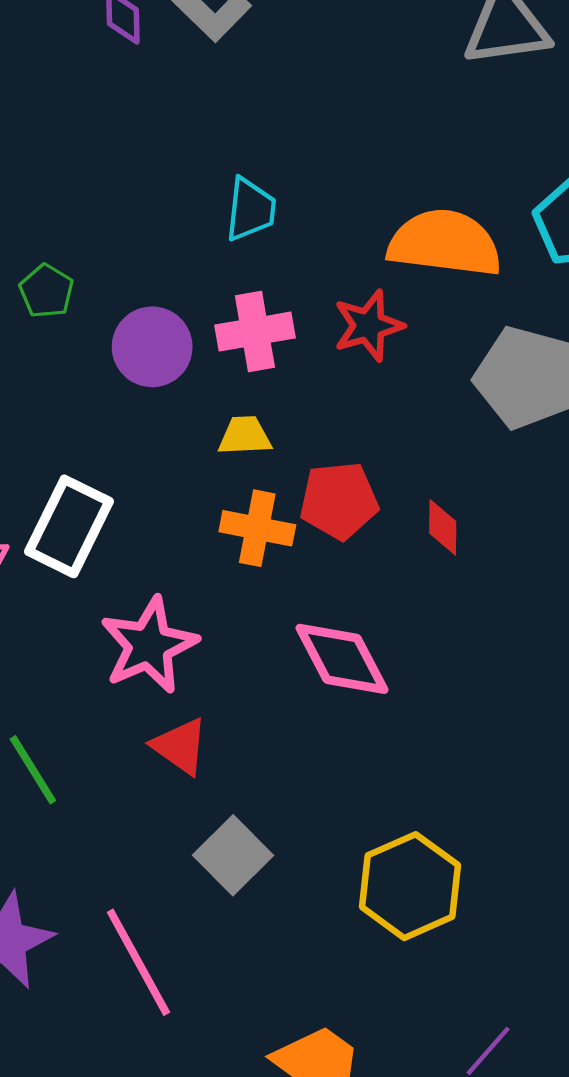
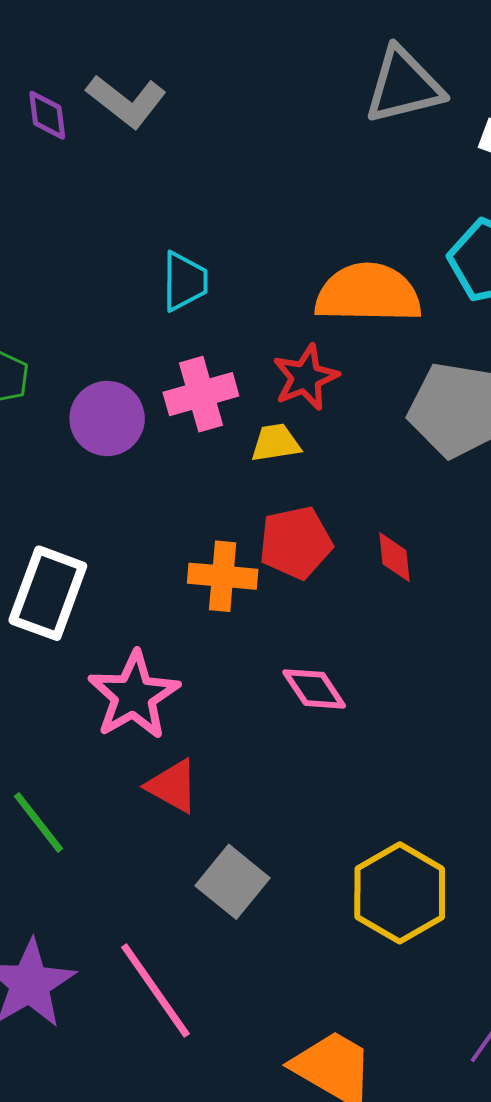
yellow trapezoid: (245, 436) -> (276, 443), moved
pink diamond: (342, 659) -> (314, 689), size x0.7

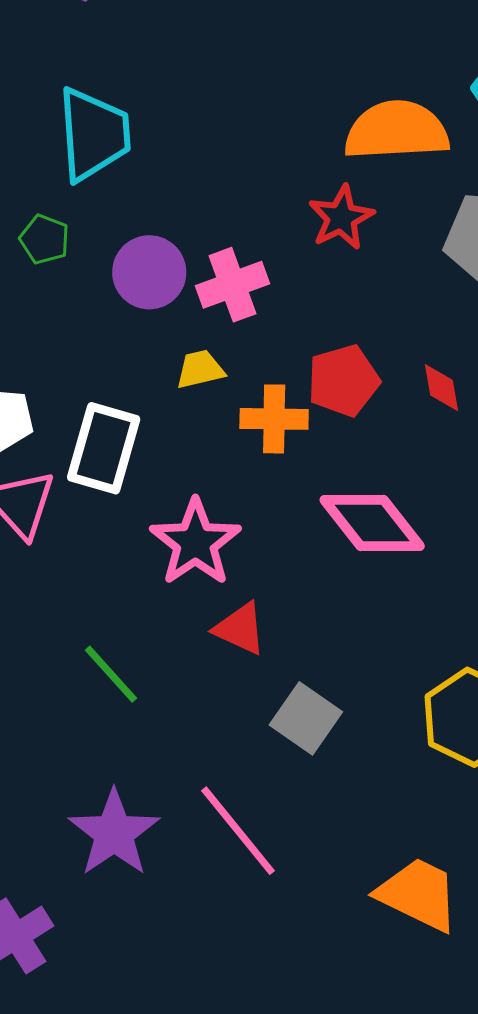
cyan trapezoid: (185, 281) -> (94, 134), moved, size x1.6
pink cross: (201, 394) -> (233, 285), moved
yellow trapezoid: (276, 443) -> (200, 369), moved
pink diamond: (314, 689) -> (372, 523), size x1.6

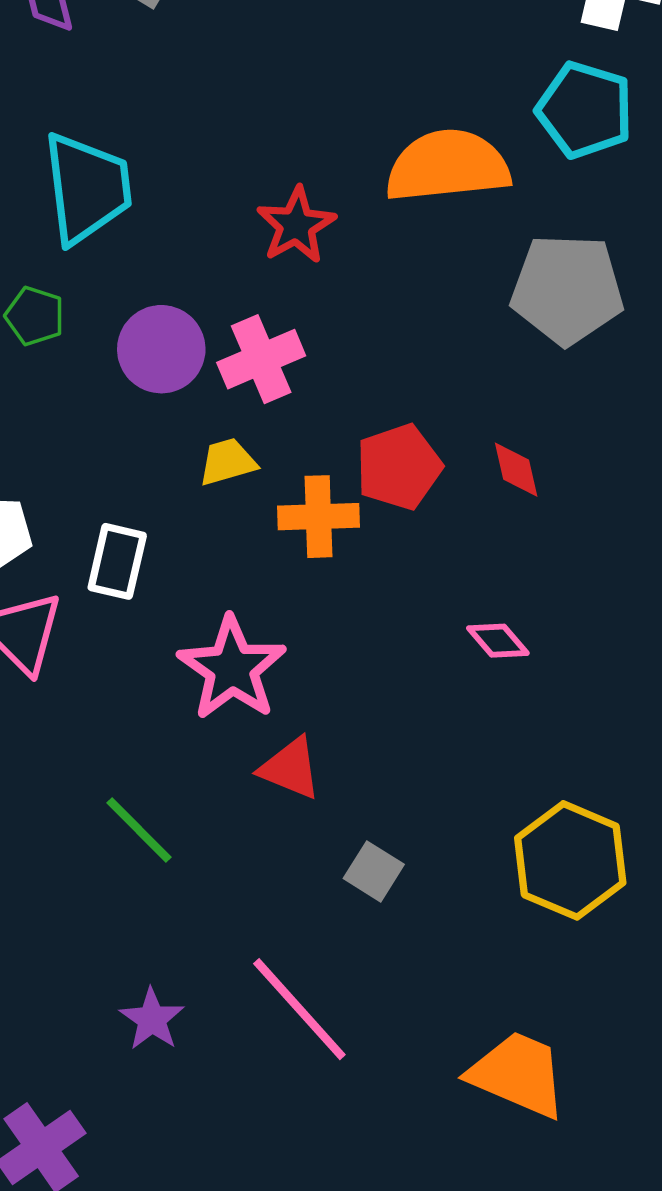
red star: (341, 218) -> (296, 225), moved
white rectangle: (104, 448) -> (117, 561), size x0.7
pink diamond: (372, 523) -> (498, 641), moved, size x0.5
gray square: (306, 718) -> (374, 871), size x0.7
purple star: (114, 833) -> (152, 1019), size x0.6

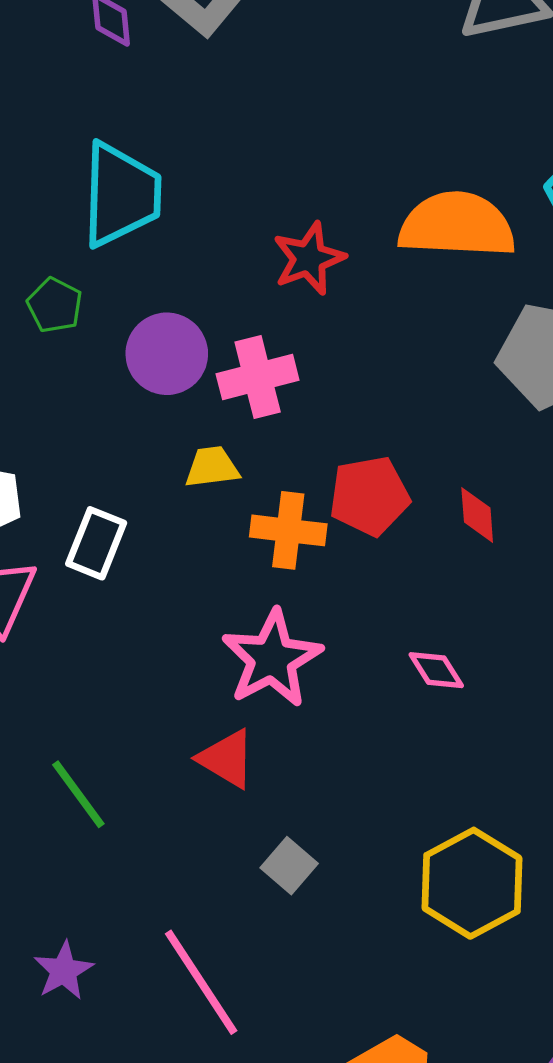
pink star: (232, 668) -> (272, 659), moved

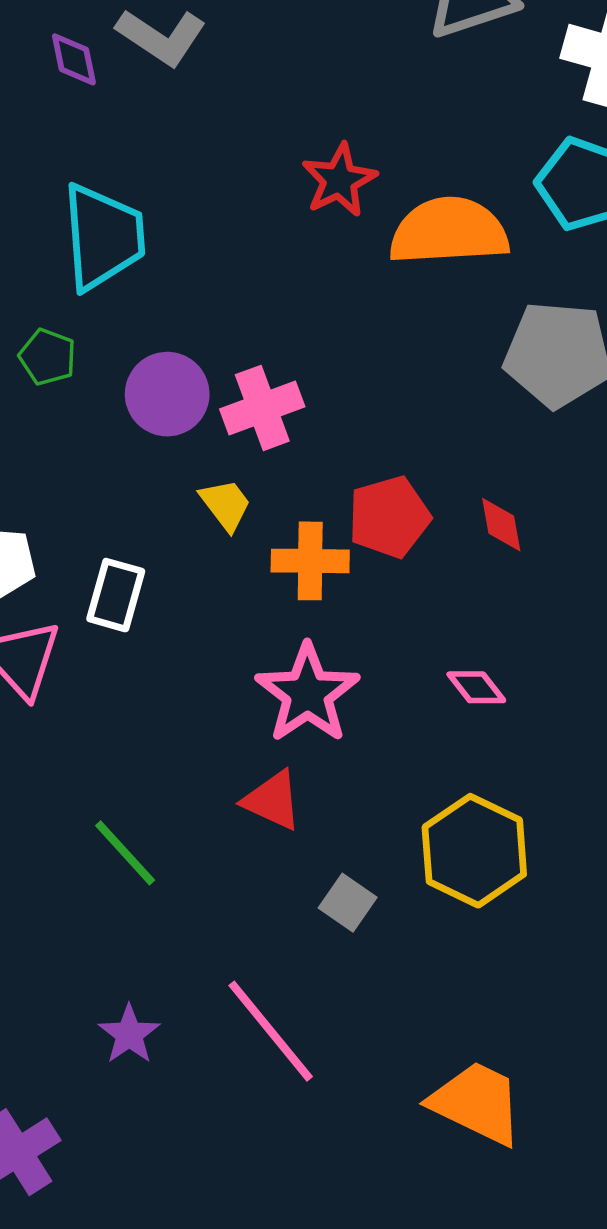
red star: (309, 258) -> (339, 180), moved
yellow trapezoid: (212, 467) -> (226, 505), turned 66
yellow hexagon: (472, 883) -> (474, 851), moved

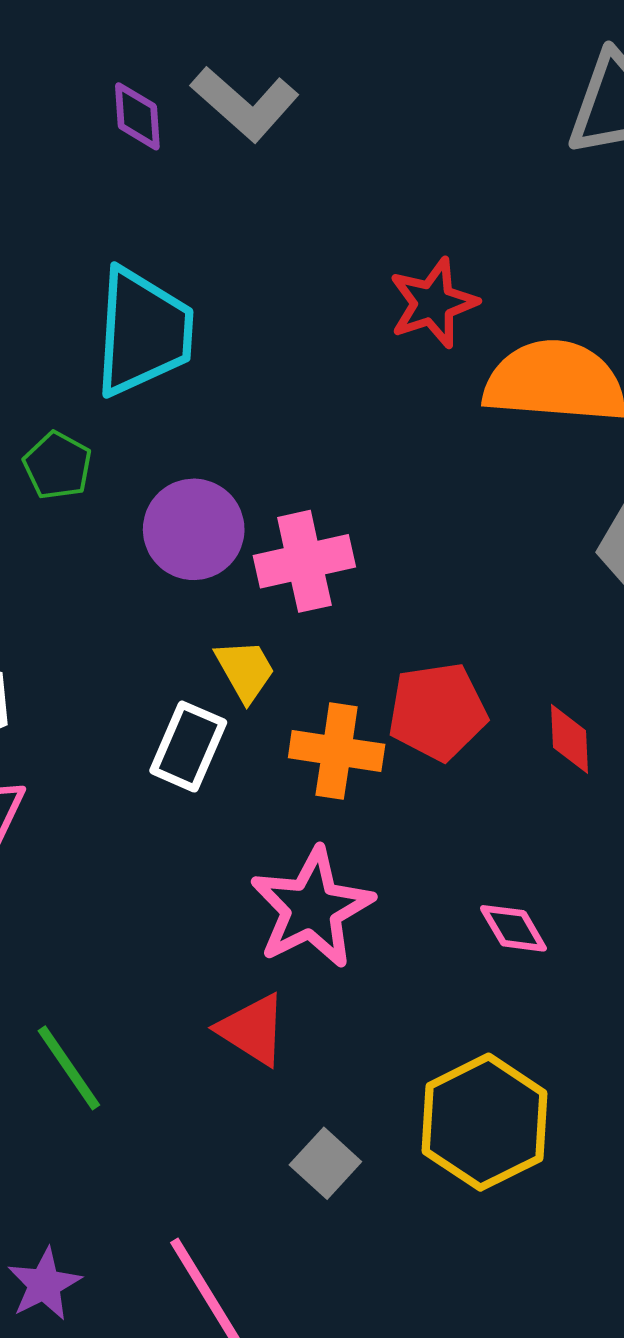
white rectangle: (116, 595) -> (188, 747), moved

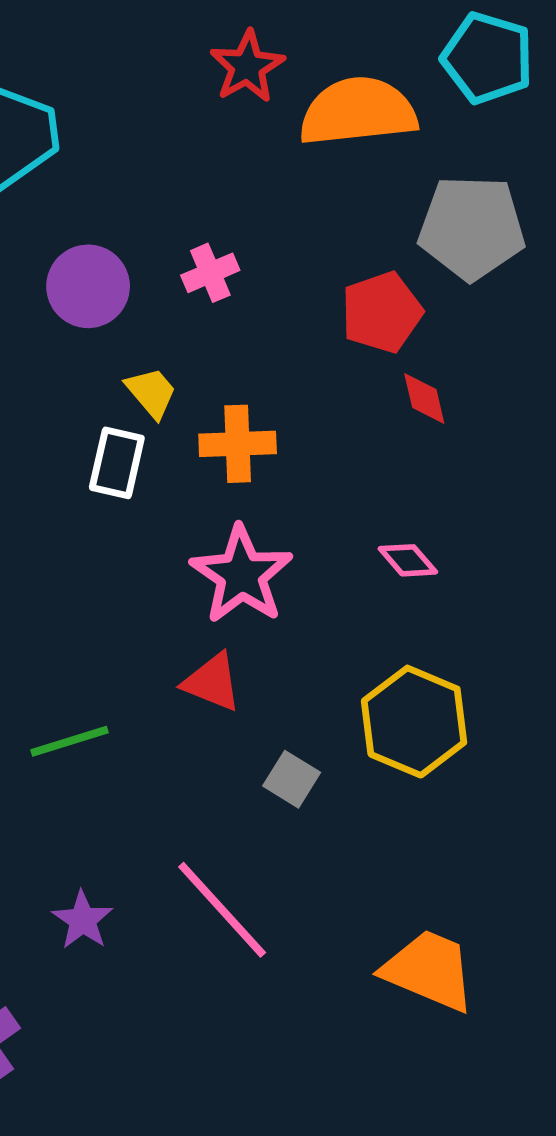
pink cross: (304, 561) -> (210, 273), moved, size x0.7
red pentagon: (438, 712) -> (382, 312), moved
green line: (69, 1068) -> (69, 741), turned -62

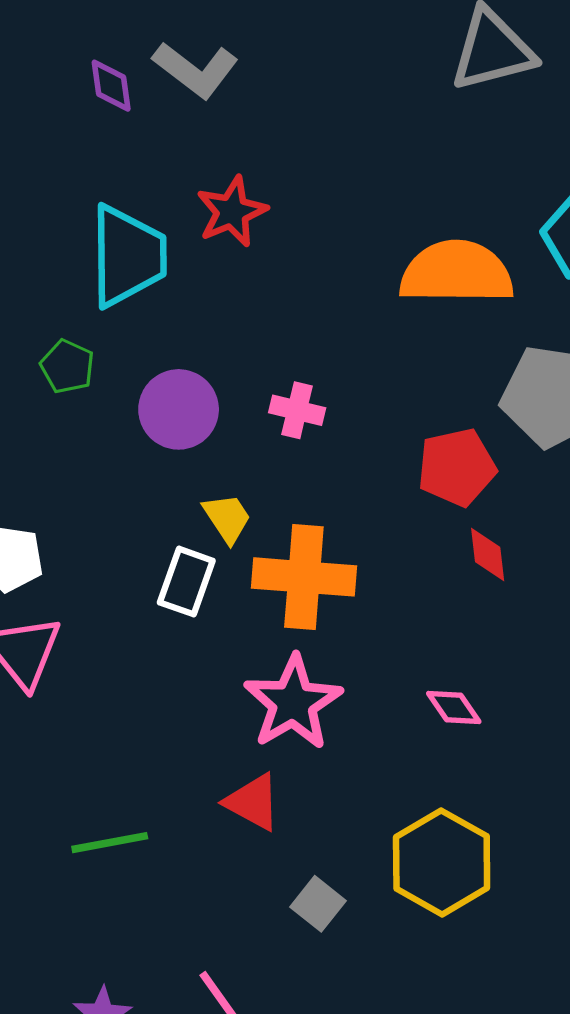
red star: (247, 67) -> (232, 212), moved
pink cross: (210, 273) -> (297, 410), turned 30
orange cross: (238, 444) -> (304, 577), size x1.4

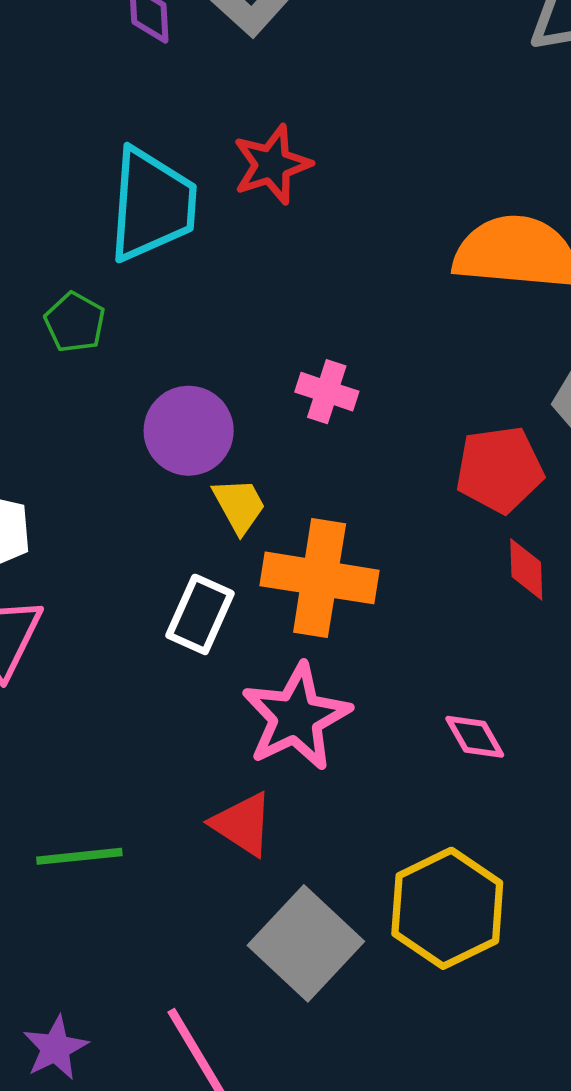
purple circle: (179, 409) -> (189, 431), moved
white rectangle: (186, 582) -> (200, 614), moved
gray square: (318, 904) -> (306, 943), size x1.8

